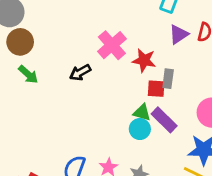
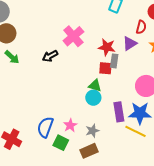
purple triangle: (179, 34) -> (130, 43), moved
red star: (144, 60) -> (107, 47), moved
purple rectangle: (164, 120) -> (119, 112), moved, turned 36

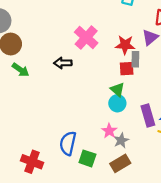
black arrow: (50, 56) -> (63, 63), turned 35
green triangle: (95, 86) -> (117, 90), turned 32
pink star: (70, 125) -> (109, 131), moved

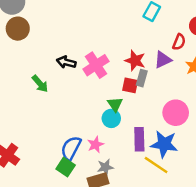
pink cross: (86, 37) -> (96, 65), moved
green arrow: (21, 70) -> (40, 84), moved
gray star: (121, 140) -> (105, 167), moved
blue semicircle: (68, 143) -> (71, 148), moved

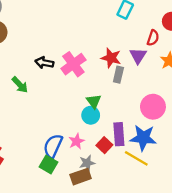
purple triangle: (163, 60) -> (138, 56), turned -30
red square: (130, 85) -> (104, 145), moved, turned 35

